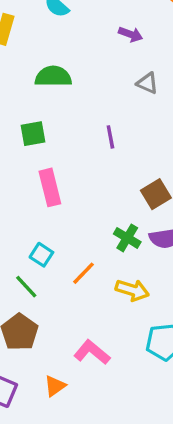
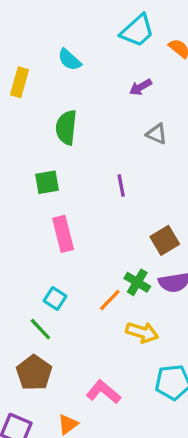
purple arrow: (131, 34) -> (140, 87), turned 130
green semicircle: (53, 76) -> (66, 127), turned -84
orange line: (83, 273) -> (110, 300), moved

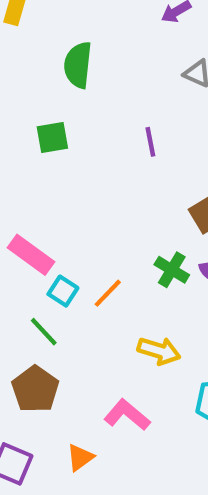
pink rectangle: (63, 234) -> (31, 255), moved, turned -40
orange line: (110, 300) -> (108, 293), moved
yellow arrow: (142, 332) -> (159, 351), moved

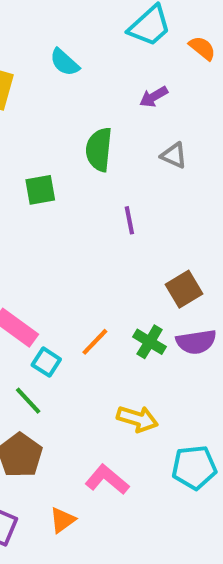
green semicircle: (78, 65) -> (99, 149), moved
green square: (52, 137) -> (40, 190), moved
orange line: (108, 293) -> (95, 342), moved

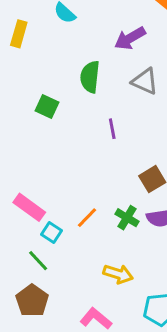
purple arrow: (154, 97) -> (130, 38), size x1.5
gray triangle: (174, 155) -> (145, 81), size x1.4
green square: (40, 190) -> (47, 106), turned 35

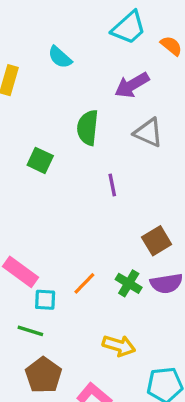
cyan square: (51, 232) -> (45, 300), turned -30
green line: (38, 261) -> (30, 331), turned -30
brown pentagon: (32, 301) -> (43, 375), moved

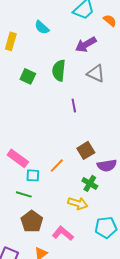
green square: (40, 160) -> (28, 76), moved
brown square: (157, 241) -> (86, 150), moved
green cross: (129, 283) -> (90, 183), moved

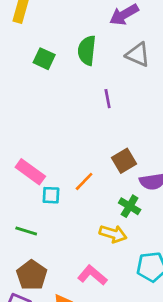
green line: (24, 194) -> (26, 231), moved
brown pentagon: (32, 221) -> (32, 275), moved

